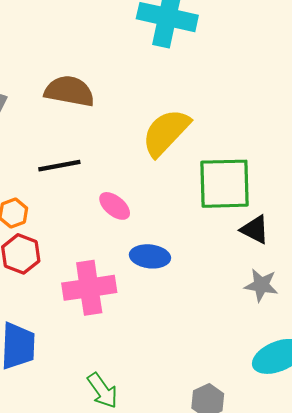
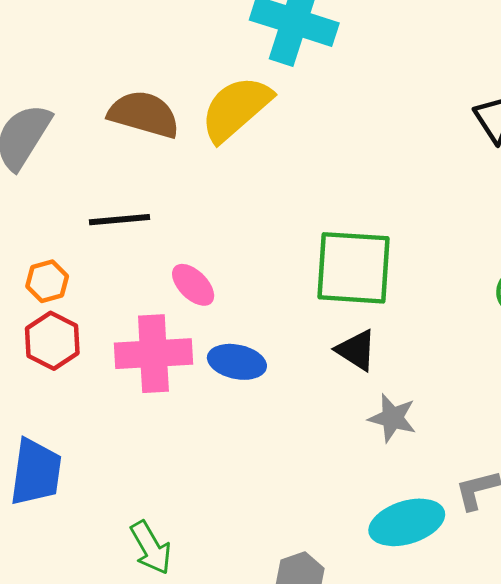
yellow semicircle: (166, 133) -> (236, 109), moved
black triangle: (255, 229) -> (356, 350), moved
pink cross: (89, 288) -> (153, 354), moved

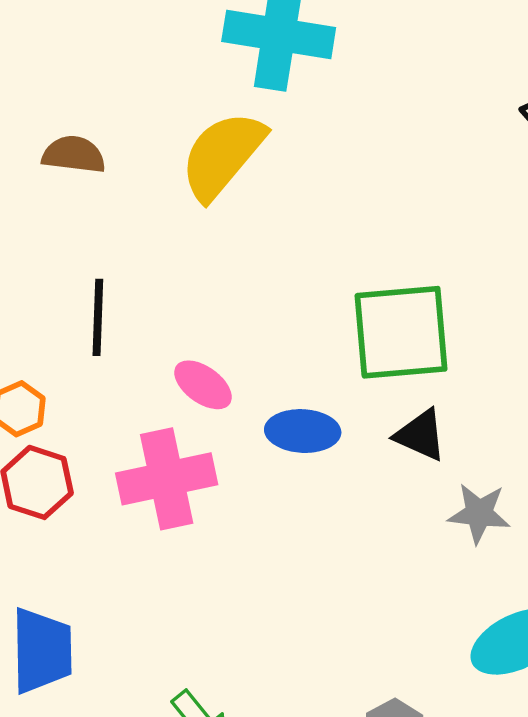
brown semicircle: (144, 114) -> (74, 155), moved, size x0.7
black line: (119, 220) -> (98, 317), turned -74
blue ellipse: (237, 362) -> (303, 431), moved

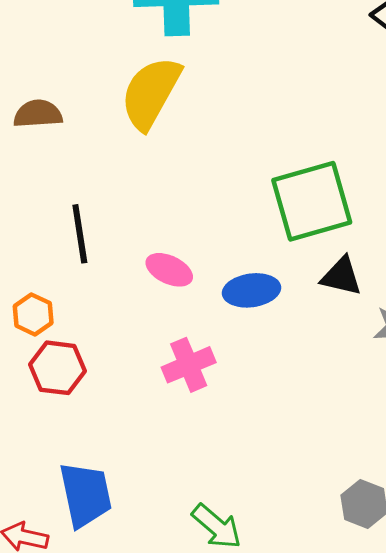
pink cross: (167, 479) -> (189, 365), moved, size x0.7

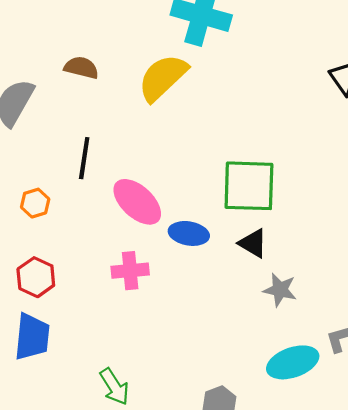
pink ellipse: (169, 270) -> (137, 202), size x1.6
red hexagon: (58, 368) -> (36, 277), moved

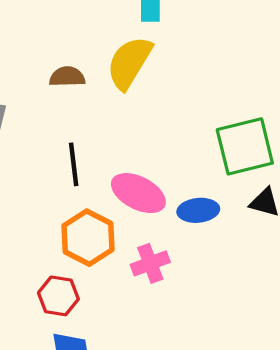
brown semicircle: (81, 68) -> (67, 77), moved
orange hexagon: (35, 203) -> (88, 238), moved, size x1.8

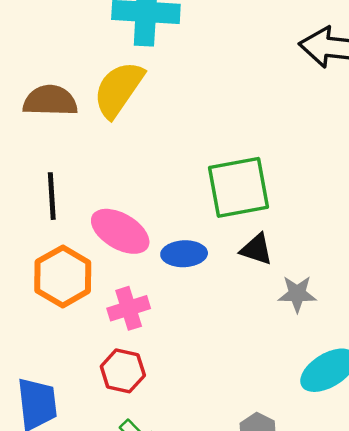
brown semicircle: (67, 77) -> (50, 101), size x1.4
red hexagon: (58, 296) -> (123, 371), moved

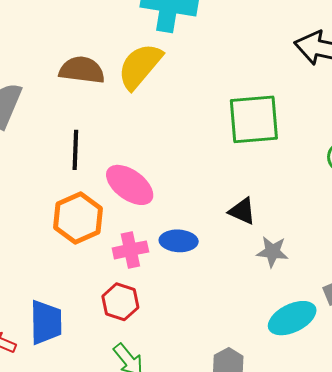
green square: (239, 187) -> (254, 119), moved
blue ellipse: (184, 254) -> (179, 241), moved

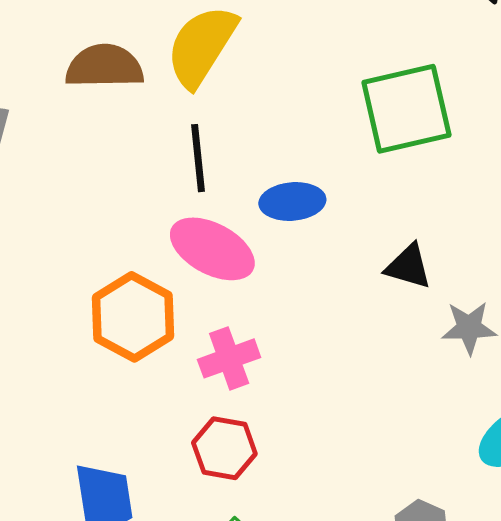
black line: (75, 150) -> (198, 158), moved
blue ellipse: (179, 241) -> (292, 201), moved

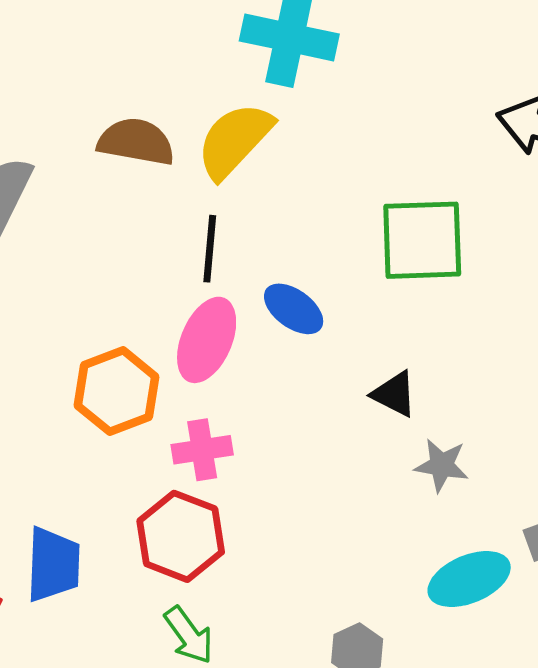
blue ellipse: (292, 201) -> (294, 309), turned 30
pink ellipse: (212, 249) -> (207, 340), turned 74
red hexagon: (224, 448) -> (181, 536), size x1.4

